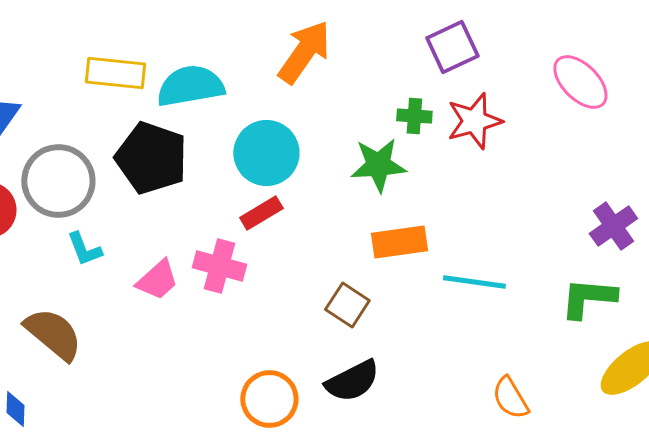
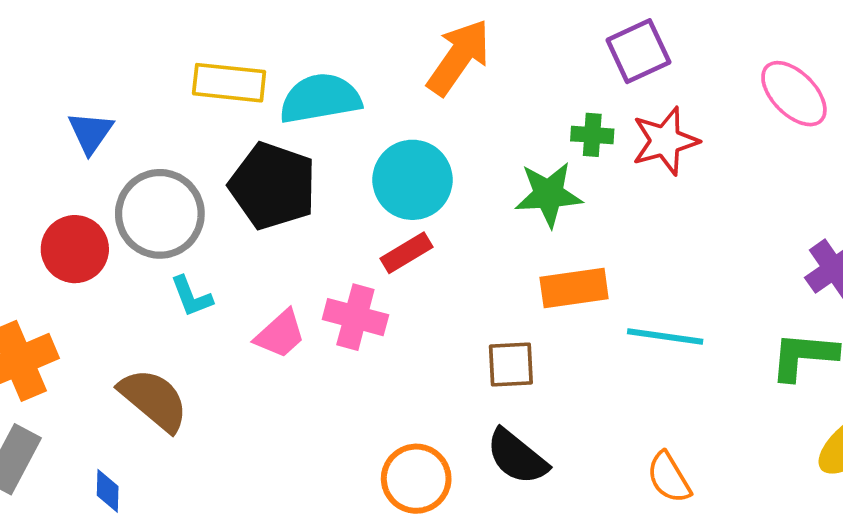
brown square: (347, 305) -> (511, 364), turned -36
black semicircle: (352, 381) -> (517, 457), turned 66
orange semicircle: (510, 398) -> (669, 477), moved

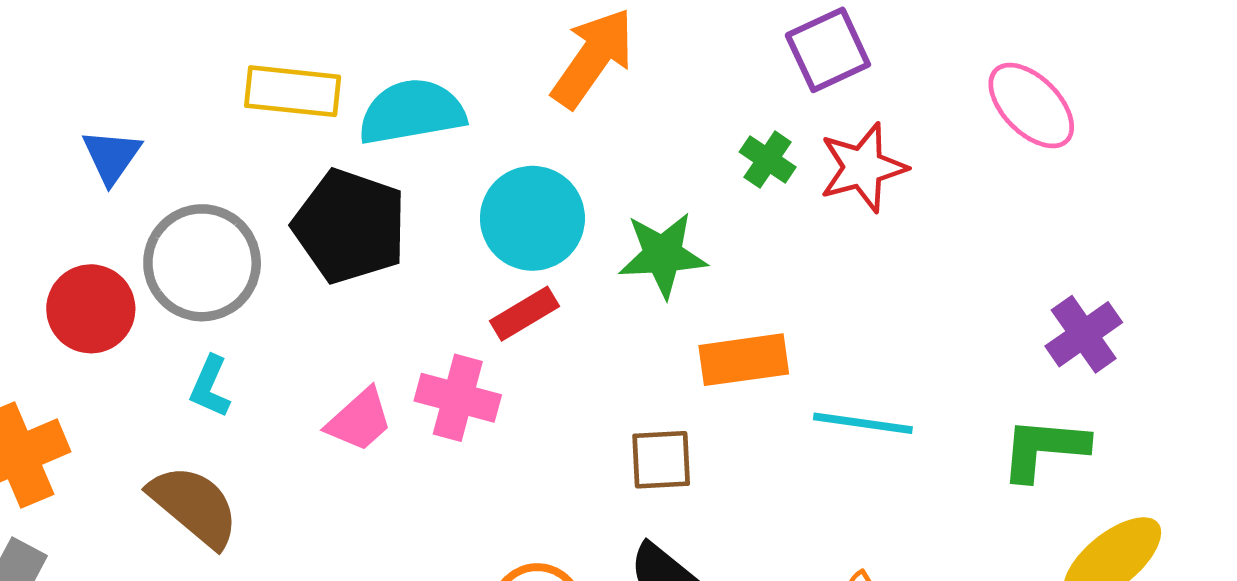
green cross: (592, 135) -> (768, 160), turned 30
green star: (549, 194) -> (663, 255), moved
cyan L-shape: (191, 296) -> (210, 387), moved, turned 45

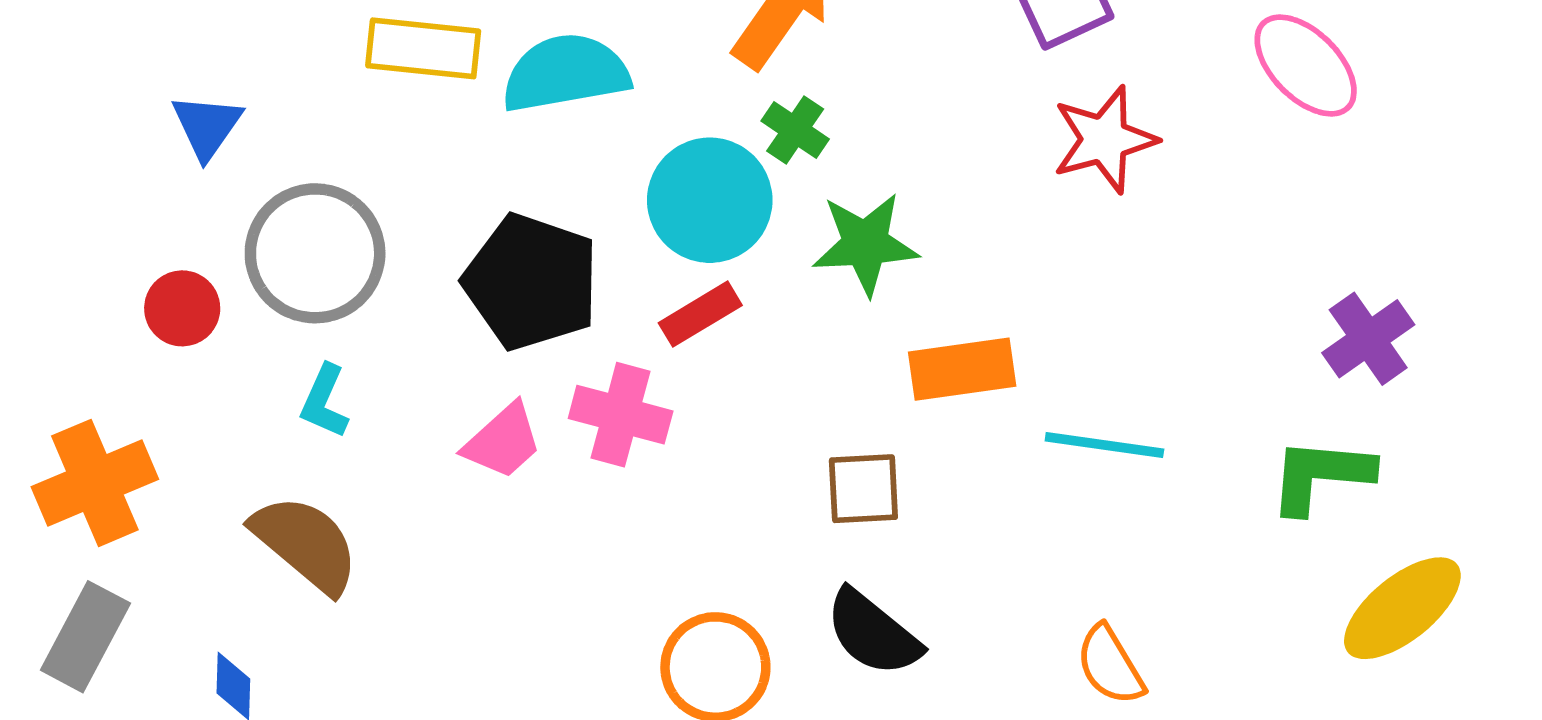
green cross: (768, 160) -> (795, 130), moved
black pentagon: (350, 226) -> (531, 282), moved
red circle: (91, 309) -> (182, 308), size x0.7

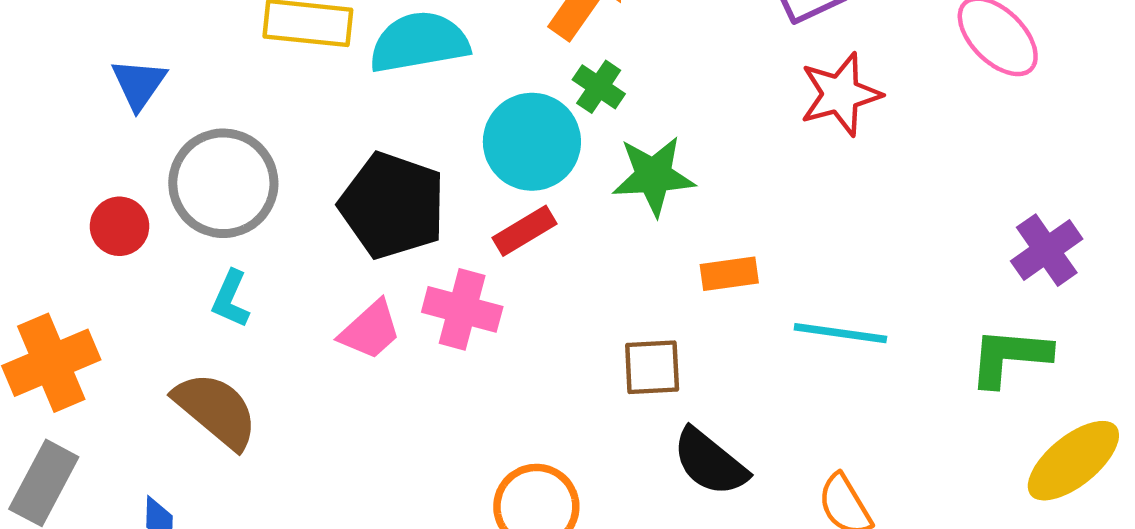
orange rectangle: (962, 369) -> (729, 274), size x0.7
black semicircle: (873, 633) -> (710, 462), moved

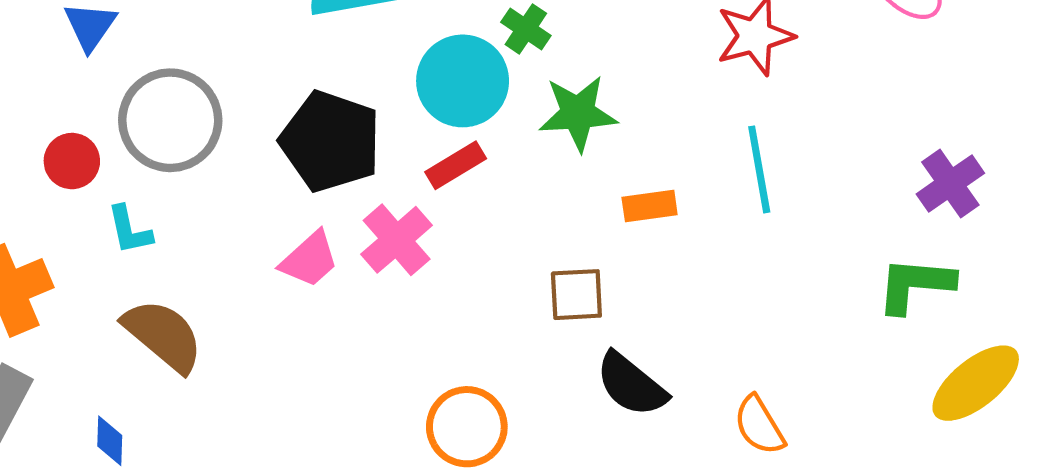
cyan L-shape: (231, 299) -> (129, 230), moved, turned -36
pink cross: (462, 309) -> (397, 240), turned 34
cyan line: (840, 333) -> (759, 169), moved, turned 72

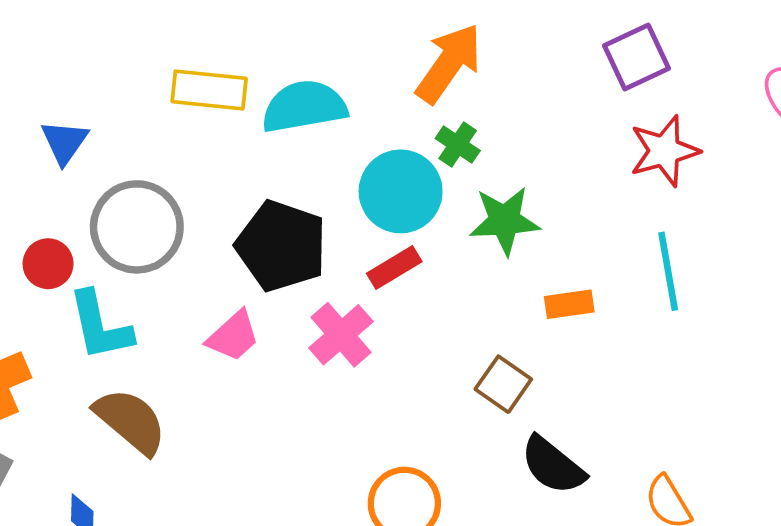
cyan L-shape: (129, 230) -> (100, 326), size x1.6
pink trapezoid: (309, 259) -> (233, 336), moved
brown square: (576, 295) -> (503, 384), turned 38

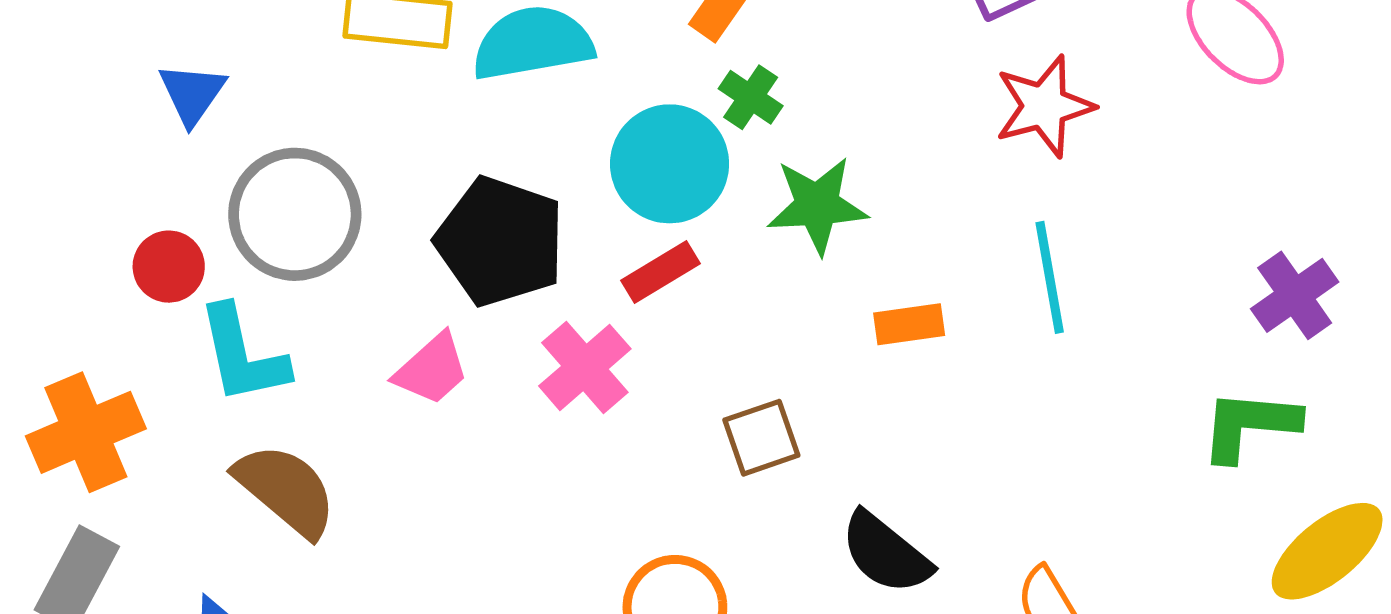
brown square: (503, 384) -> (761, 438), moved, turned 36

